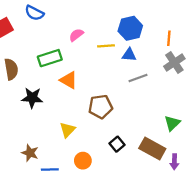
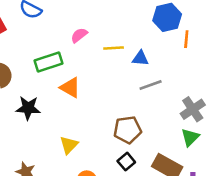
blue hexagon: (130, 28) -> (167, 17), moved
gray cross: (174, 62) -> (193, 109), moved
brown pentagon: (101, 107) -> (128, 130), moved

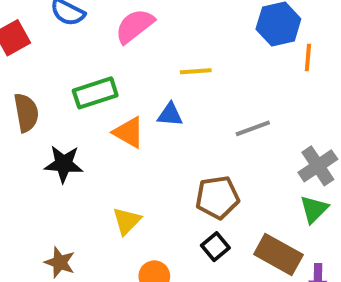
pink semicircle: (79, 35) -> (135, 26), moved, size x1.5
blue triangle: (140, 58) -> (170, 115), moved

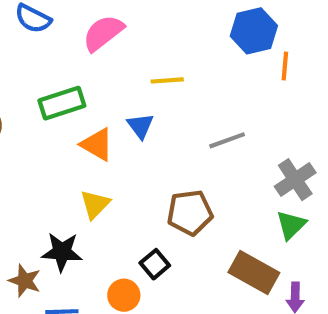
blue triangle: (170, 115) -> (140, 126), turned 48
black star: (64, 164) -> (62, 252), moved
yellow triangle: (127, 221) -> (95, 204), moved
black square: (215, 247) -> (155, 264), moved

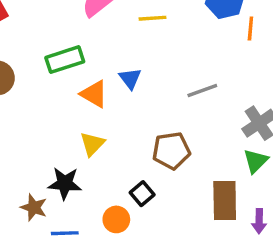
yellow line: (167, 80) -> (152, 18), moved
brown rectangle: (254, 272) -> (225, 201), turned 60

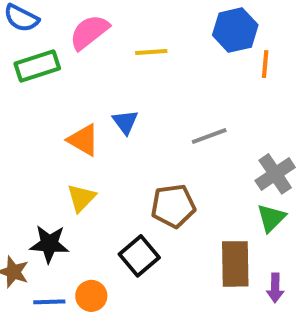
green rectangle: (65, 60) -> (37, 66), moved
black square: (142, 194) -> (139, 256), size x1.4
orange circle: (116, 219) -> (91, 296), moved

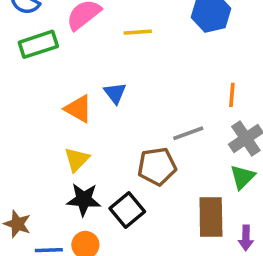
orange line: (265, 64) -> (232, 95), moved
gray line: (209, 136) -> (188, 133), moved
black star: (49, 244) -> (84, 200), moved

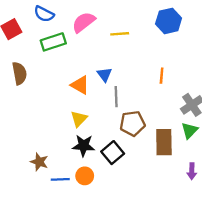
orange line: (232, 95) -> (162, 76), moved
gray line: (188, 133) -> (116, 97), moved, turned -72
brown rectangle: (211, 217) -> (164, 142), moved

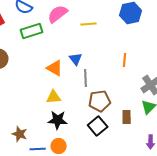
yellow triangle: (79, 119) -> (54, 97), turned 42
brown rectangle: (164, 142) -> (127, 117), size x0.6
black square: (113, 153) -> (98, 126), moved

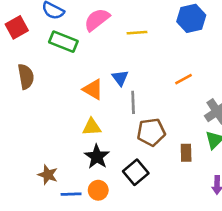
green rectangle: (32, 31) -> (63, 42), turned 40
orange line: (125, 60) -> (183, 79), turned 56
black star: (58, 120) -> (97, 157), turned 30
black square: (98, 126) -> (136, 172), moved

